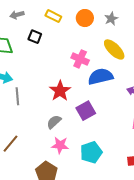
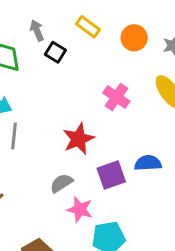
gray arrow: (17, 15) -> (37, 30), moved, turned 72
blue semicircle: (101, 76) -> (148, 163), moved, size x0.7
pink star: (60, 145) -> (80, 209), moved

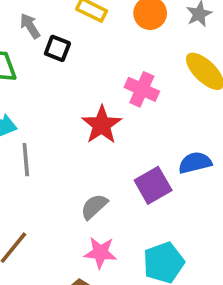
red star: (78, 139) -> (102, 125), moved
pink star: (80, 209) -> (100, 253), moved

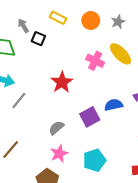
pink cross: (142, 89) -> (95, 61), moved
gray line: (26, 160) -> (19, 100), turned 42
pink star: (100, 253) -> (59, 154), turned -30

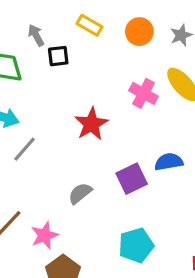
black square: (38, 39) -> (58, 56), turned -32
pink star: (59, 154) -> (45, 235), moved

